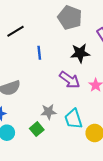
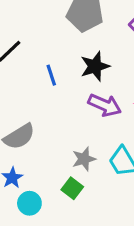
black star: (80, 53) -> (95, 66), moved

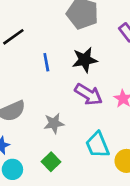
gray star: (84, 159) -> (54, 123), moved

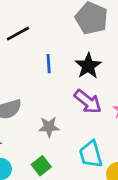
black star: (85, 60) -> (88, 66), turned -30

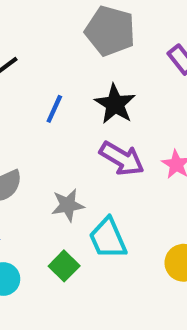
blue line: (49, 64) -> (54, 109), turned 36
cyan trapezoid: (91, 154) -> (108, 238), moved

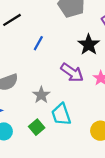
black star: (115, 104) -> (89, 45), moved
gray star: (68, 205) -> (41, 95), turned -30

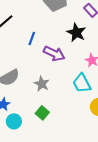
purple arrow: (72, 73) -> (54, 54), moved
cyan trapezoid: (61, 114) -> (82, 83), moved

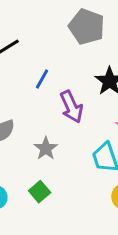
purple arrow: (54, 54) -> (71, 107), turned 30

